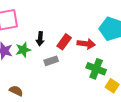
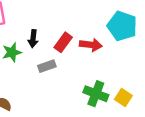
green cross: (96, 69) -> (96, 94), moved

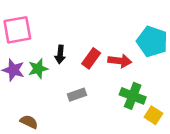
gray rectangle: (47, 66) -> (77, 95), moved
green cross: (96, 94) -> (133, 96), moved

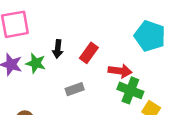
red arrow: (120, 61) -> (120, 71), moved
green star: (38, 69) -> (36, 63), turned 30

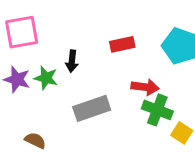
red rectangle: (89, 53) -> (122, 44), moved, turned 42
gray rectangle: (75, 89) -> (92, 108), size x1.6

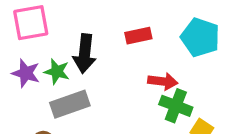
black arrow: (72, 61) -> (85, 54), size x1.6
gray rectangle: (92, 108) -> (70, 104), moved

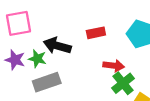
black arrow: (85, 54) -> (57, 46), turned 100
green cross: (176, 106) -> (123, 83), turned 30

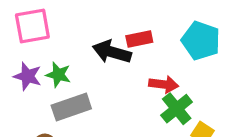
black arrow: (57, 46) -> (112, 52), moved

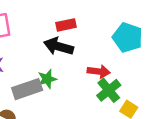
red rectangle: (139, 39) -> (66, 25), moved
green star: (58, 75) -> (47, 79), moved, turned -30

